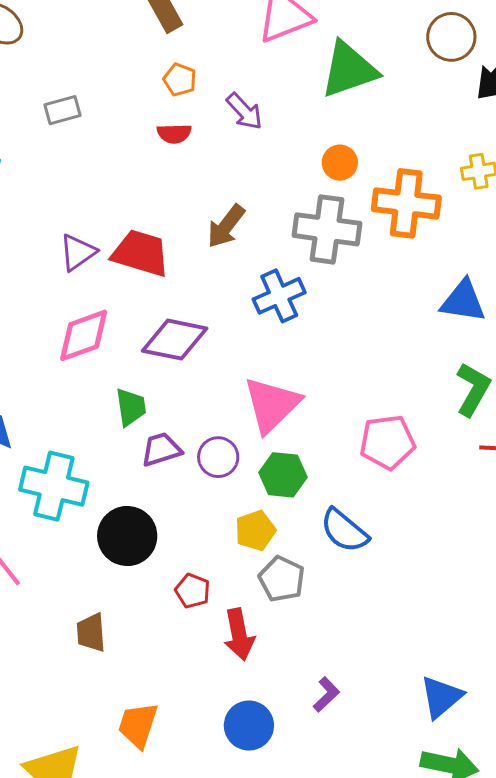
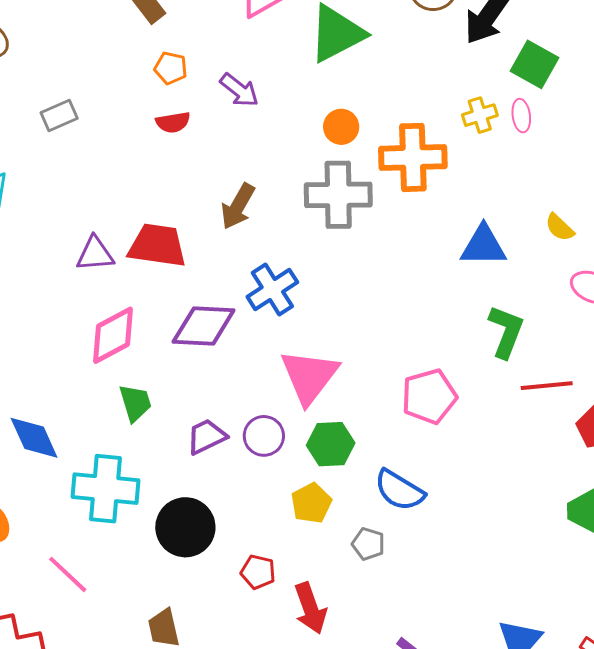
purple triangle: (78, 252) -> (95, 254), turned 39
blue cross: (279, 296) -> (272, 289), moved
green trapezoid: (131, 407) -> (135, 403), moved
gray pentagon: (282, 579) -> (368, 544), moved, size x0.7

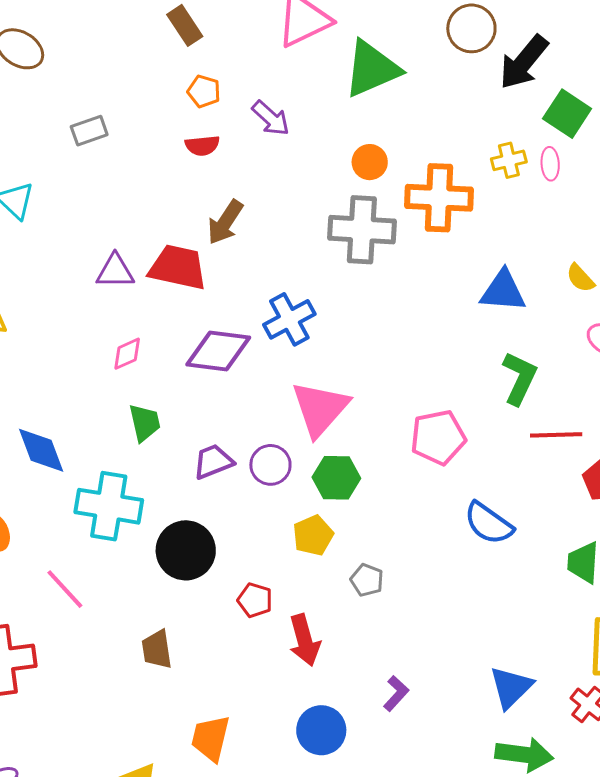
brown arrow: (238, 206) -> (225, 222), moved
pink diamond: (113, 335) -> (127, 354), size x0.6
blue semicircle: (399, 490) -> (489, 523), moved

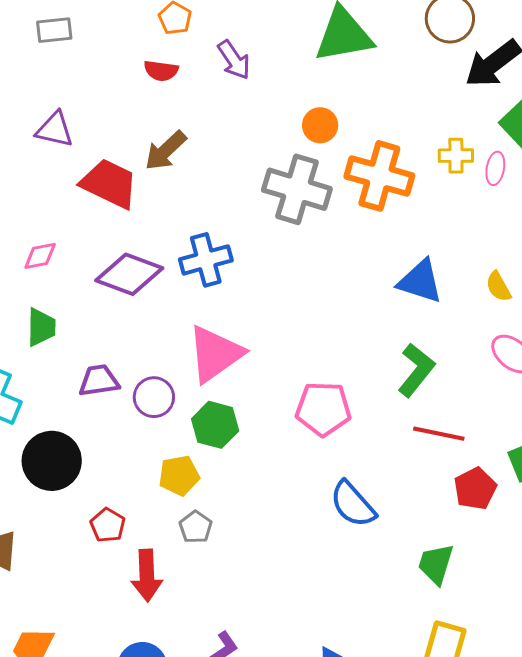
purple triangle: (115, 271) -> (55, 130), moved
gray pentagon: (367, 580) -> (196, 527), moved

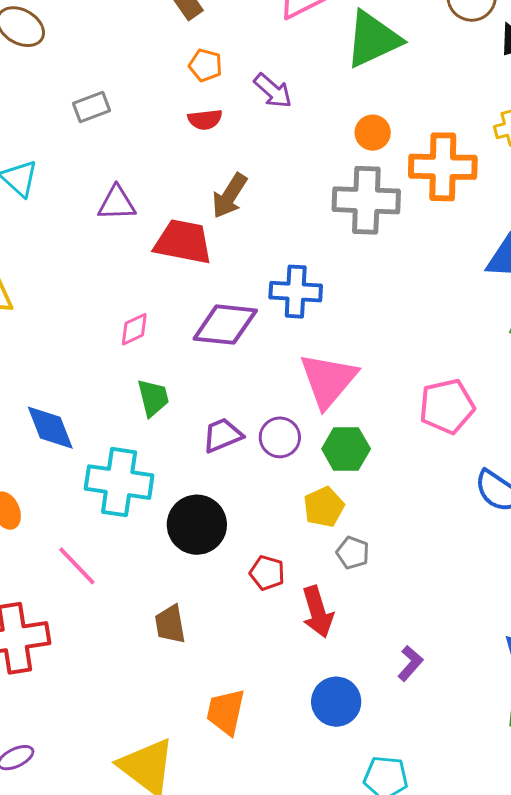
blue cross: (206, 260) -> (296, 292), turned 33

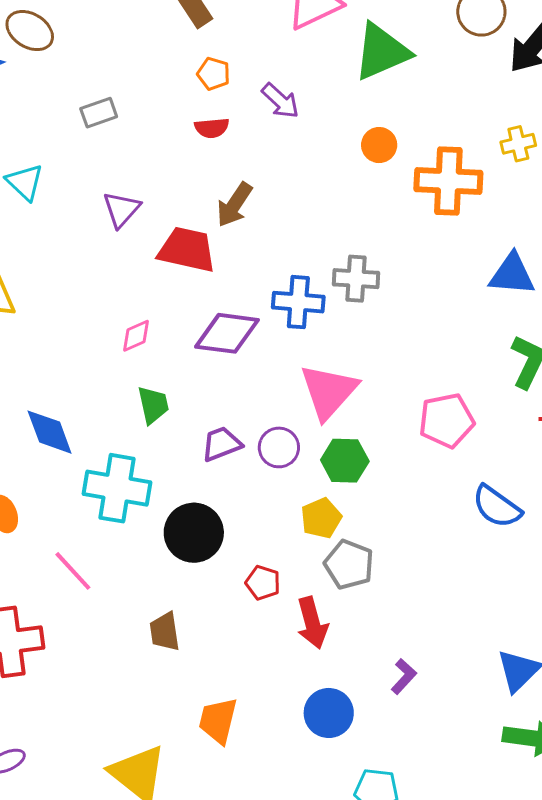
gray cross: (366, 200) -> (356, 279), moved, size x0.7
purple triangle: (117, 203) -> (121, 209), turned -48
gray pentagon: (353, 553) -> (349, 565), size x1.5

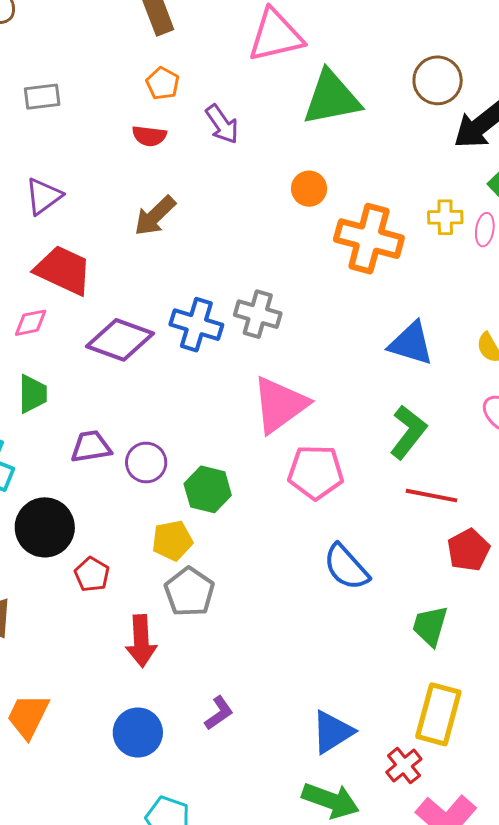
red trapezoid: (187, 250) -> (63, 270), moved
pink triangle: (329, 391) -> (280, 405), moved
red pentagon: (263, 583) -> (92, 574), moved

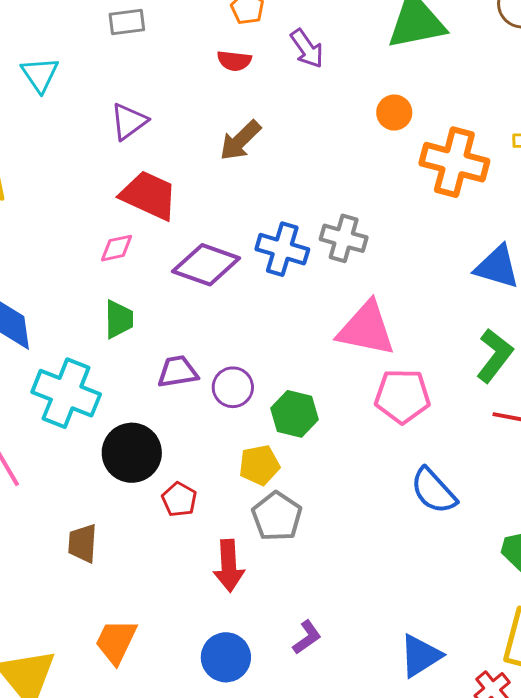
pink triangle: (280, 405) -> (366, 329), turned 48

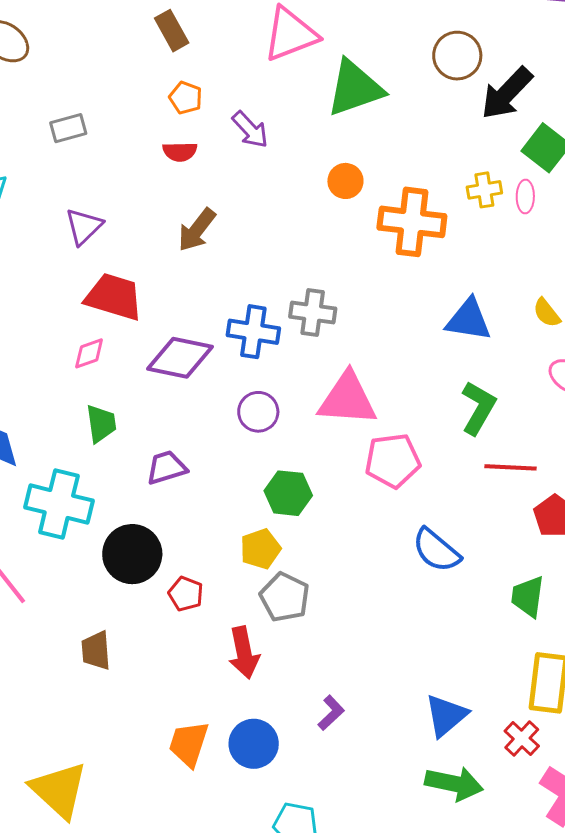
purple circle: (233, 387) -> (258, 412), moved
orange trapezoid: (116, 642) -> (189, 744), moved

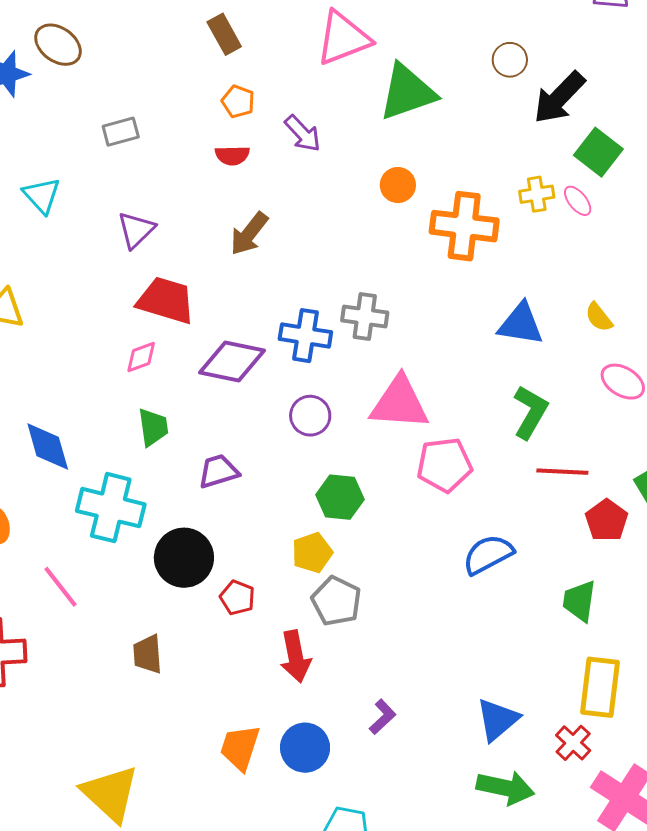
brown circle: (457, 56) -> (510, 60), size x0.7
pink ellipse: (525, 196) -> (578, 201), turned -40
blue semicircle: (436, 550) -> (488, 554), turned 112

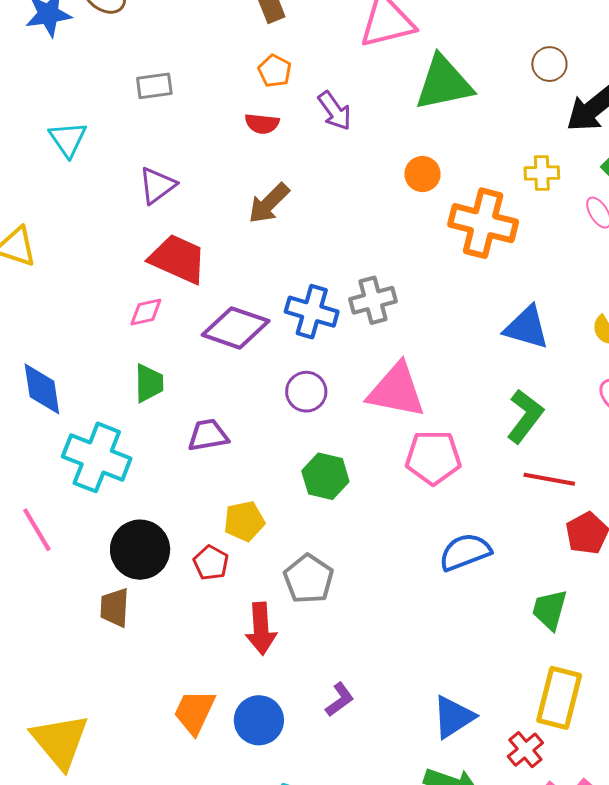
yellow cross: (537, 194) -> (542, 173), moved
gray cross: (365, 317) -> (373, 300), turned -30
yellow pentagon: (312, 553) -> (244, 521), moved
black circle: (184, 558) -> (140, 550), moved

